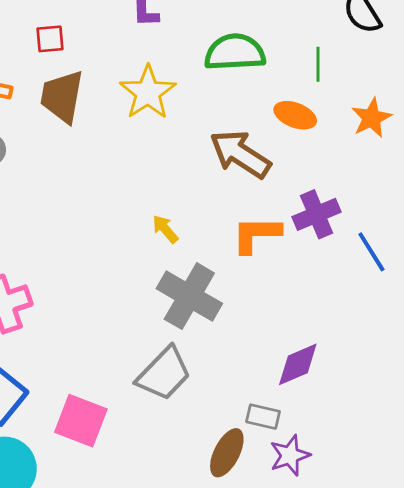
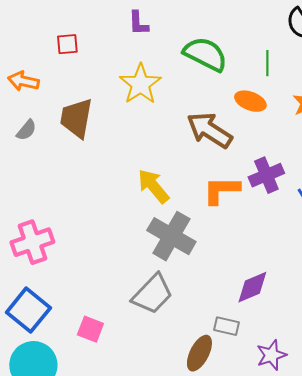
green semicircle: (235, 52) -> (205, 54), turned 30
brown trapezoid: (62, 96) -> (76, 118), moved
yellow arrow: (165, 229) -> (153, 186), size x1.6
pink square: (81, 421) -> (90, 329), size x0.7
purple star: (290, 455) -> (271, 355), moved

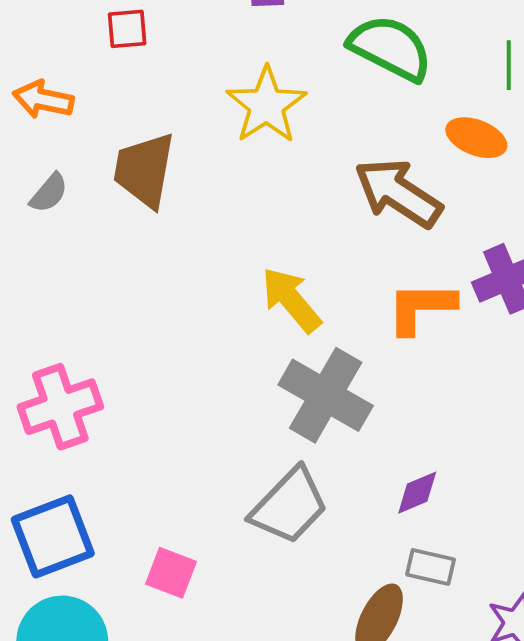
purple diamond: (252, 287) -> (417, 493), moved, size x0.7
blue square: (28, 310) -> (53, 536), turned 30

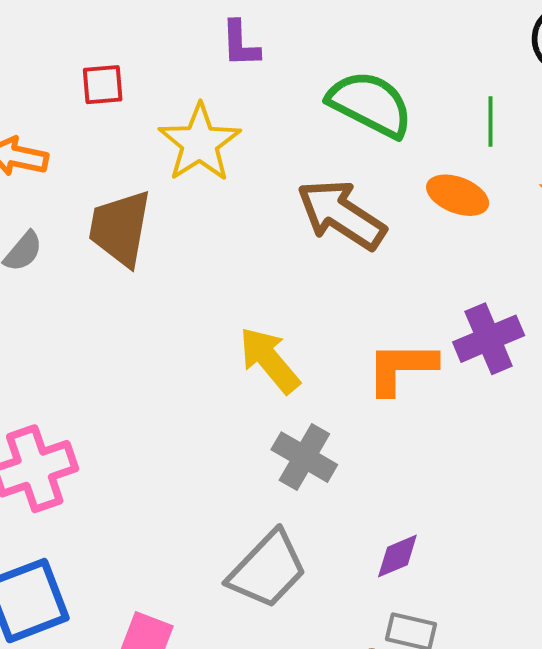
yellow star: (266, 105) -> (200, 143), moved
brown arrow: (398, 193) -> (341, 215), moved
gray cross: (326, 395) -> (304, 457), size x0.7

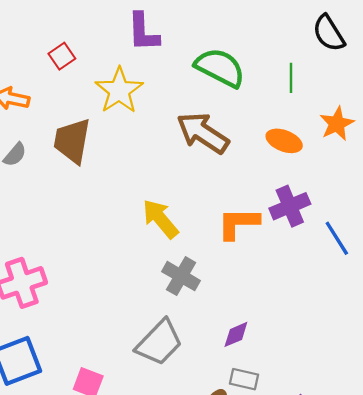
purple L-shape: (240, 44) -> (143, 32), size x1.4
red square: (103, 85) -> (62, 56), turned -30
orange ellipse: (458, 195) -> (284, 141), moved

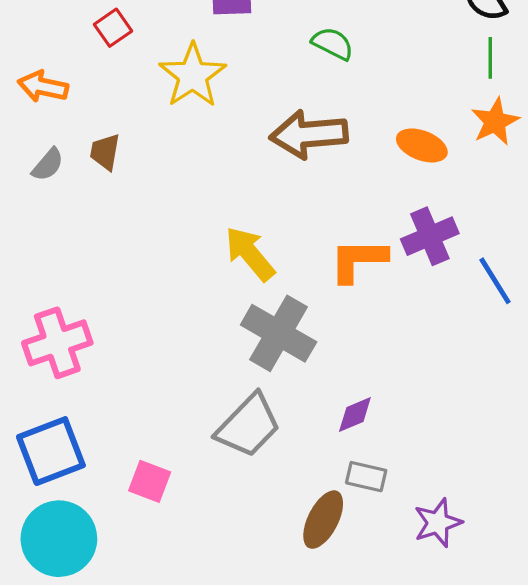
green semicircle: (220, 68) -> (333, 44), size x0.6
green line: (291, 78) -> (490, 58), moved
brown arrow: (203, 133) -> (309, 134), turned -38
brown trapezoid: (72, 141) -> (105, 152), moved, size x0.6
gray cross: (181, 276) -> (279, 333), size x1.4

